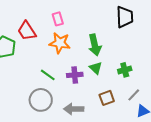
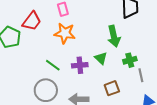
red trapezoid: (27, 31) -> (32, 21), turned -110
green arrow: (95, 45) -> (114, 36), moved
gray line: (134, 95) -> (141, 75), moved, turned -56

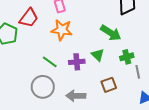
green arrow: (114, 36) -> (111, 33), turned -45

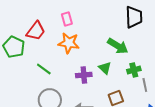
green line: (50, 62) -> (44, 69), moved

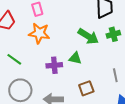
green triangle: (105, 68) -> (75, 58), turned -32
green cross: (134, 70) -> (113, 34), moved

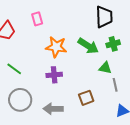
orange star: (39, 33) -> (56, 47), moved
green triangle: (75, 58) -> (105, 68), moved

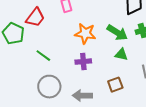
green triangle: (105, 68) -> (121, 55), moved

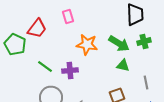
purple cross: (83, 62) -> (70, 71), moved

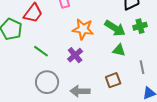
purple cross: (70, 71) -> (75, 55), moved, turned -35

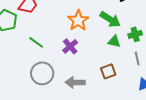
green cross: (140, 26) -> (135, 34), moved
orange star: (83, 29) -> (78, 20), turned 30

